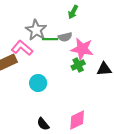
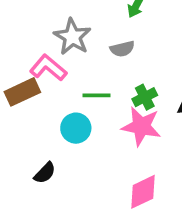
green line: (50, 39) -> (96, 95), moved
pink star: (82, 49) -> (141, 126), moved
black semicircle: (43, 124) -> (45, 173), moved, turned -96

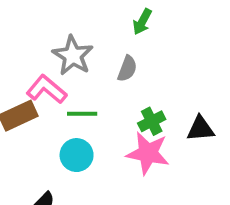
gray semicircle: (122, 49) -> (127, 69), turned -55
green line: (96, 95) -> (82, 114), moved

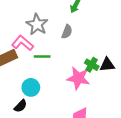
green cross: (152, 121) -> (92, 65), moved, turned -32
cyan circle: (77, 155) -> (31, 87), moved

